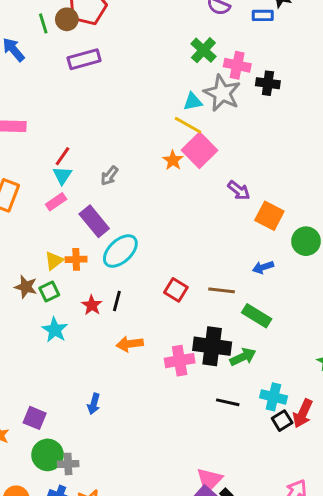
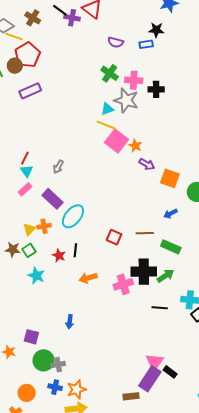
orange star: (173, 160) -> (135, 146), moved

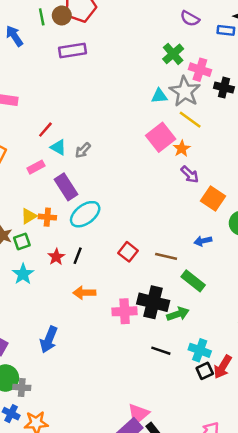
yellow line: (106, 125) -> (190, 120), moved
cyan triangle: (27, 171) -> (58, 147), moved, turned -40
blue arrow: (70, 322) -> (49, 340), size x1.5

